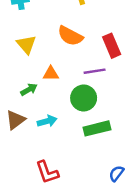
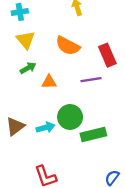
yellow triangle: (26, 44) -> (26, 40), moved
green arrow: (29, 89) -> (28, 68), moved
green circle: (84, 98) -> (70, 117), moved

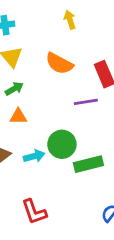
orange triangle: (49, 82) -> (18, 116), moved

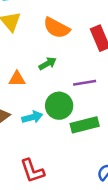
green arrow: (14, 89) -> (48, 64), moved
purple line: (86, 102) -> (85, 83), moved

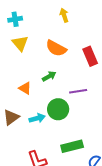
orange triangle: (17, 79) -> (25, 88), turned 32
green rectangle: (85, 125) -> (72, 146), moved

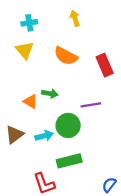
cyan cross: (15, 19) -> (29, 23), moved
green arrow: (49, 76) -> (50, 94), moved, turned 40
green rectangle: (72, 146) -> (69, 161), moved

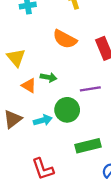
yellow triangle: (25, 50) -> (16, 58), moved
green rectangle: (69, 161) -> (88, 146), moved

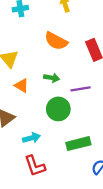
green arrow: (49, 77) -> (52, 78), moved
cyan arrow: (43, 120) -> (32, 138), moved

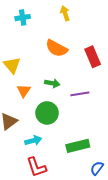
orange triangle: (21, 86) -> (24, 91), turned 32
green circle: (58, 109) -> (47, 113), moved

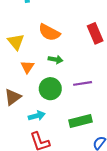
orange semicircle: (57, 48) -> (49, 32), moved
purple line: (80, 94) -> (83, 83), moved

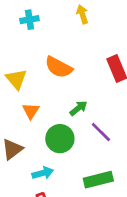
green arrow: (55, 60) -> (78, 108), moved, turned -48
purple line: (83, 83) -> (101, 132), turned 54

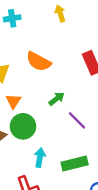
green circle: (60, 139) -> (23, 126), moved
cyan arrow: (43, 173) -> (40, 158), moved, turned -66

